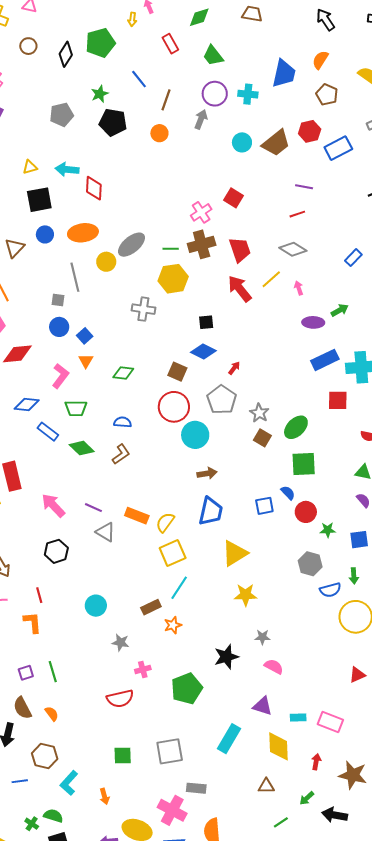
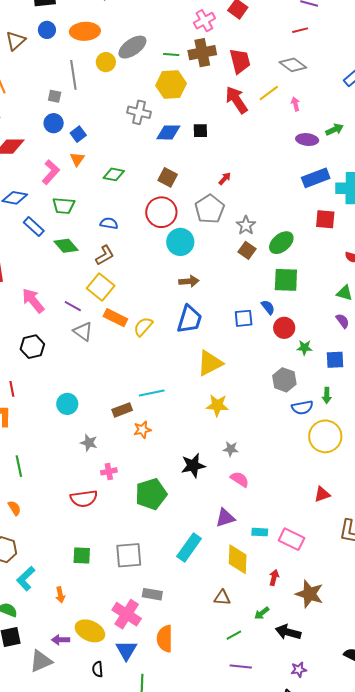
blue diamond: (203, 351) -> (168, 132), moved, turned -30
yellow square: (173, 553) -> (101, 287), moved, turned -32
cyan line: (179, 588) -> (152, 393), turned 40
purple triangle: (263, 706) -> (225, 518), turned -40

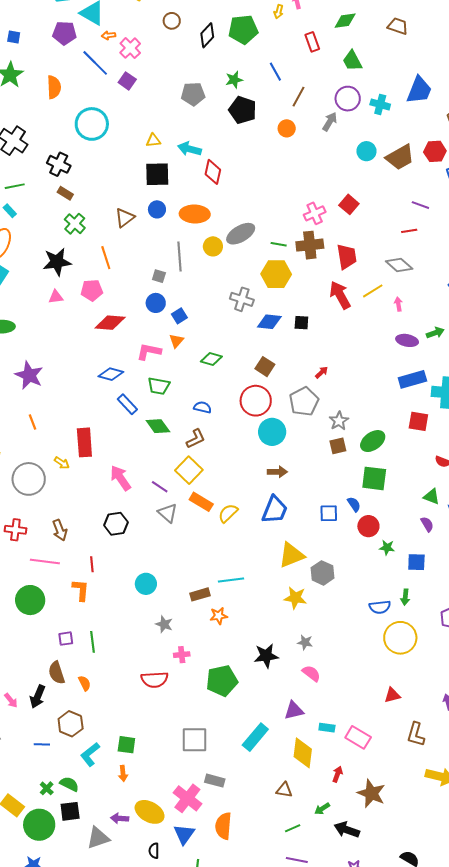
pink L-shape: (51, 172) -> (149, 351), turned -125
brown square: (247, 250) -> (338, 446), turned 36
gray hexagon: (284, 380) -> (323, 573), moved
green square: (82, 556) -> (126, 745), moved

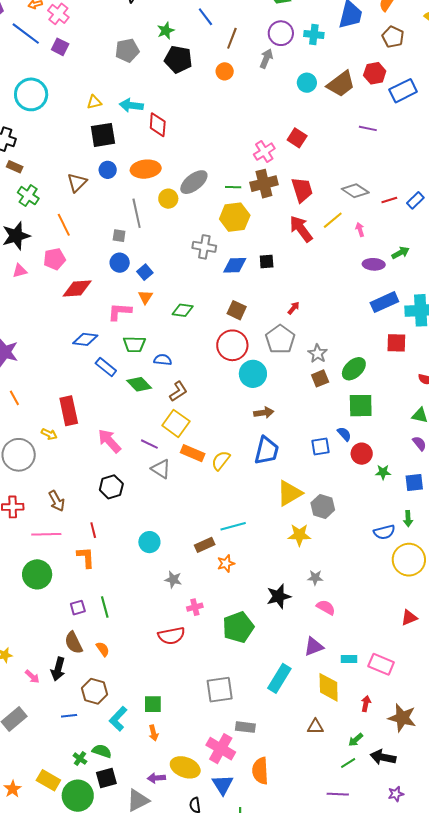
red line: (409, 231) -> (389, 200), moved
blue semicircle: (203, 407) -> (163, 360), moved
green line: (293, 828) -> (348, 763), moved

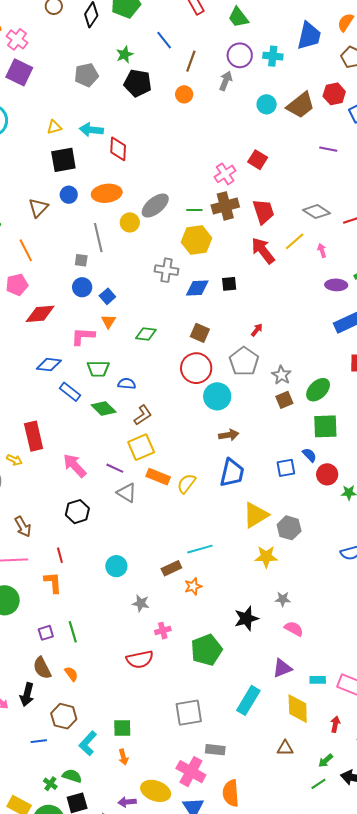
purple square: (60, 47) -> (19, 72), size x1.5
yellow square: (176, 423) -> (141, 447), turned 32

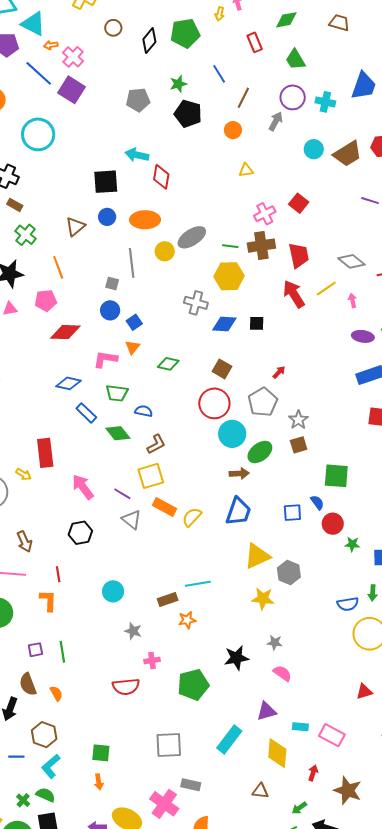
yellow triangle: (54, 127) -> (246, 170), moved
green ellipse: (318, 390) -> (260, 452), moved
cyan L-shape: (88, 743) -> (51, 766), moved

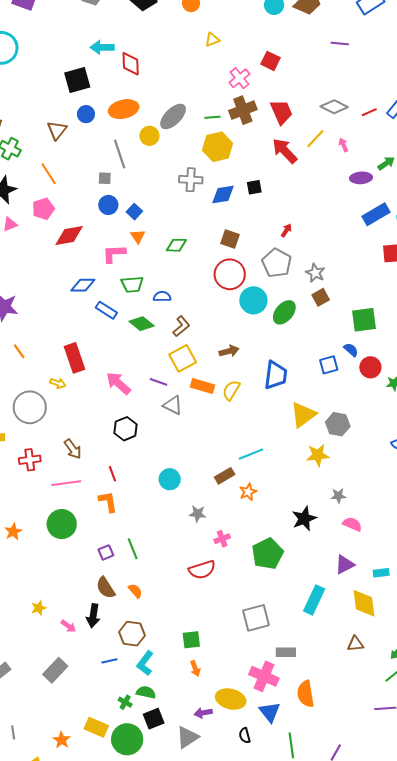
brown arrow: (239, 474) -> (229, 351), moved

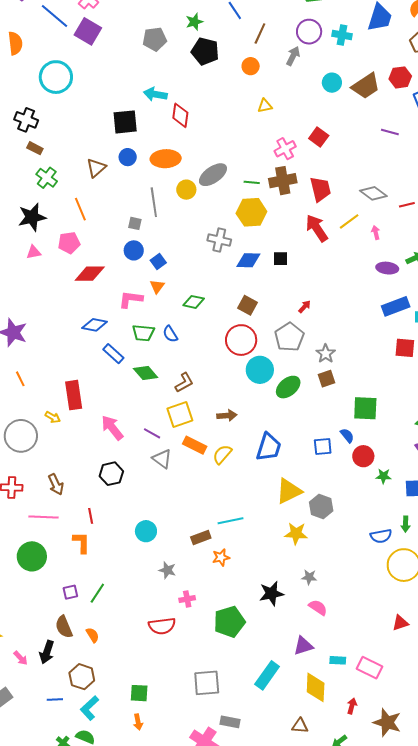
blue semicircle: (162, 297) -> (170, 334), moved, turned -132
green line: (133, 549) -> (97, 593), turned 45

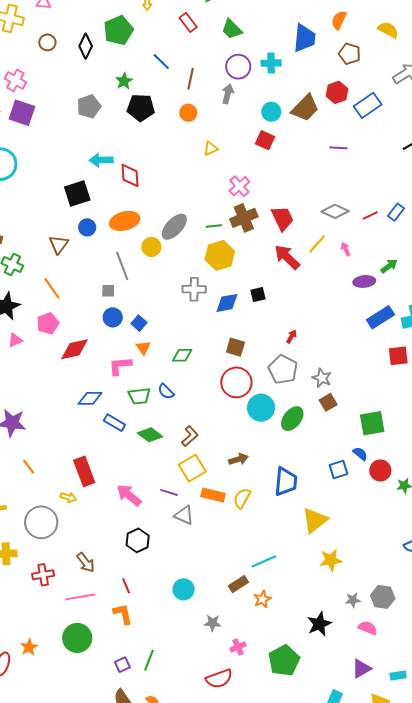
red square: (319, 137) -> (265, 140), moved
gray hexagon: (321, 507) -> (383, 597), moved

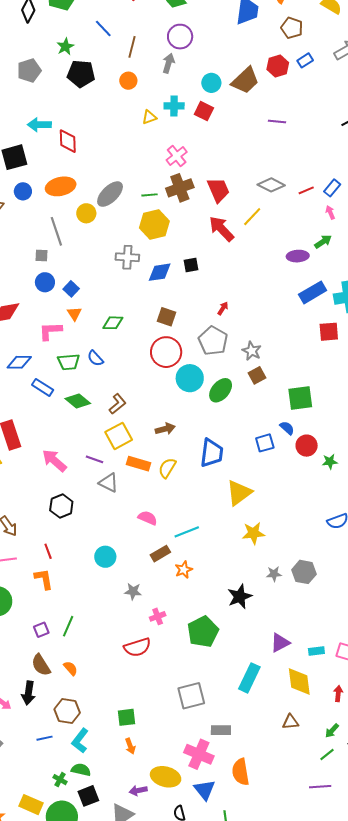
cyan cross: (271, 63) -> (174, 106), moved
blue rectangle: (368, 105) -> (305, 60), moved, size x0.6
pink arrow: (346, 249) -> (330, 212), moved
pink semicircle: (368, 628) -> (148, 518), moved

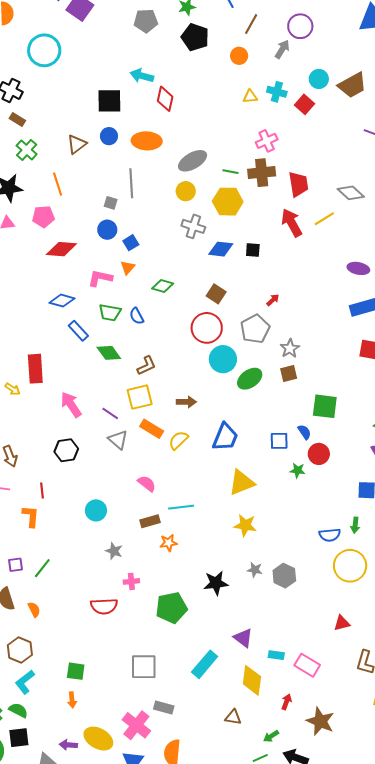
yellow circle: (86, 213) -> (186, 191), moved
green star: (330, 462) -> (298, 470), moved
purple triangle: (280, 643) -> (243, 638), turned 50

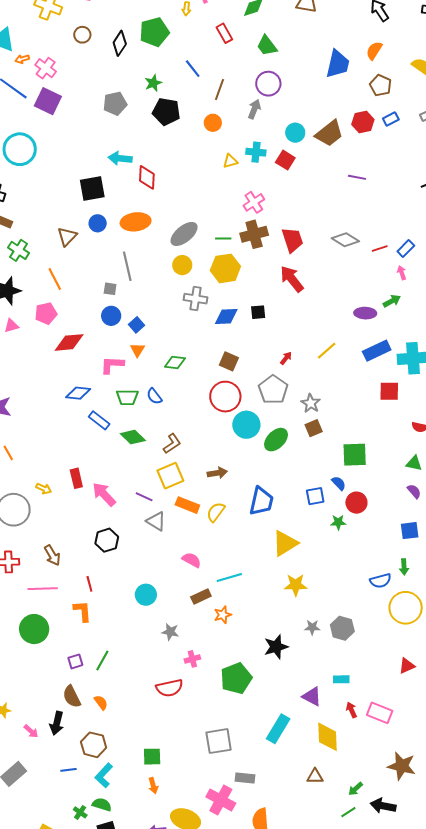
yellow line: (324, 219) -> (327, 351), moved
red rectangle: (35, 369) -> (76, 478), moved, size x0.7
cyan rectangle: (276, 655) -> (341, 679), moved
red arrow: (286, 702) -> (351, 710), moved, turned -35

